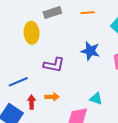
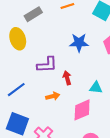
red arrow: (32, 102) -> (67, 78), moved

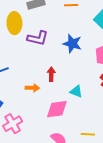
purple L-shape: (47, 65) -> (38, 38), moved

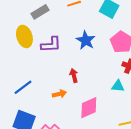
blue star: (72, 44) -> (86, 40), turned 30
cyan triangle: (76, 91) -> (118, 86), moved

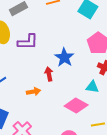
blue star: (86, 40) -> (64, 57), moved
pink diamond: (89, 108) -> (76, 106), moved, turned 50

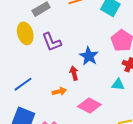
purple L-shape: (28, 42) -> (52, 42), turned 70
pink diamond: (76, 106) -> (89, 105), moved

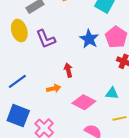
blue star: (89, 56) -> (89, 39), moved
cyan triangle: (118, 84) -> (112, 93), moved

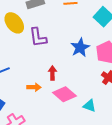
yellow ellipse: (19, 31) -> (14, 23), turned -35
pink diamond: (84, 102) -> (64, 94), moved

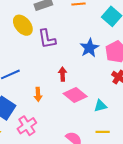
orange arrow: (34, 87) -> (38, 94), moved, turned 88
cyan triangle: (89, 106) -> (100, 106), turned -32

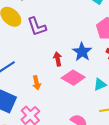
blue star: (89, 48) -> (82, 52), moved

